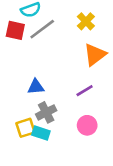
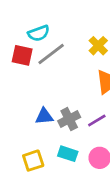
gray cross: (46, 112) -> (69, 119), moved
cyan rectangle: (41, 133) -> (68, 154), moved

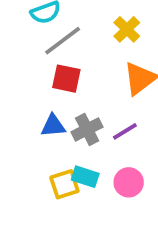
red square: (22, 55) -> (66, 79), moved
yellow square: (33, 161) -> (64, 184), moved

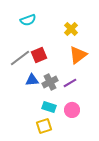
gray line: (63, 41) -> (20, 58), moved
red square: (66, 79) -> (39, 55), turned -35
yellow square: (64, 184) -> (44, 126), moved

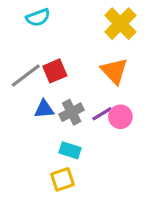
yellow cross: (71, 29) -> (120, 24), moved, size x1.5
orange triangle: (78, 55) -> (114, 71), turned -36
pink circle: (72, 110) -> (120, 117), moved

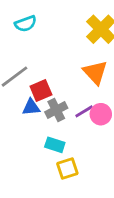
red square: (55, 71) -> (41, 91), moved
yellow square: (62, 179) -> (67, 169), moved

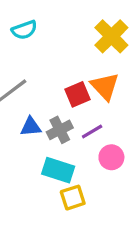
red square: (41, 91) -> (78, 94), moved
pink circle: (101, 114) -> (111, 157), moved
cyan rectangle: (55, 145) -> (58, 170), size x1.4

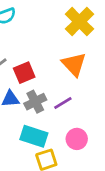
red square: (78, 94) -> (24, 73), moved
pink circle: (111, 157) -> (77, 139), moved

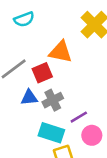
orange triangle: (74, 64) -> (61, 52), moved, turned -35
purple line: (63, 103) -> (79, 117), moved

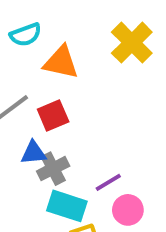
orange triangle: (61, 52) -> (61, 62), moved
gray cross: (53, 100) -> (53, 169), moved

